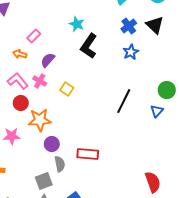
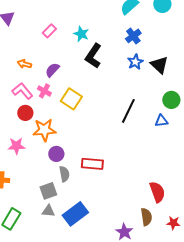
black triangle: (155, 25) -> (159, 65), moved
pink rectangle: (34, 36) -> (49, 31), moved
yellow square: (67, 89) -> (71, 99), size x1.5
blue triangle: (157, 111) -> (161, 121), turned 40

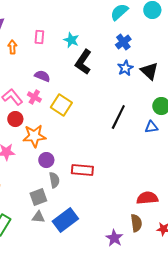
pink rectangle: (49, 31) -> (39, 37), turned -40
orange arrow: (24, 64) -> (12, 47), moved, turned 72
purple semicircle: (52, 70) -> (42, 76), turned 70
red semicircle: (157, 192) -> (147, 198), turned -75

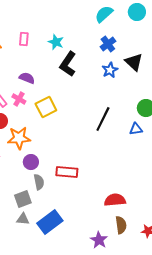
black triangle: (149, 71) -> (134, 62), moved
yellow square: (61, 105) -> (46, 107), turned 30
red semicircle: (147, 198) -> (115, 200), moved

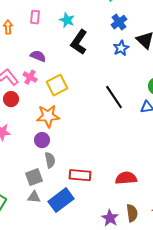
black line: (103, 119) -> (114, 97), turned -60
orange star: (19, 138) -> (48, 116), moved
red rectangle: (67, 172) -> (80, 175), moved
brown semicircle: (121, 225) -> (132, 213), moved

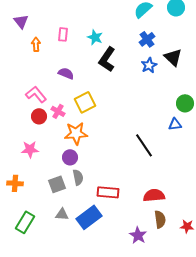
pink cross: (30, 77) -> (58, 111), moved
black line: (114, 97) -> (144, 145), moved
gray square: (34, 177) -> (57, 184), moved
brown semicircle: (132, 213) -> (160, 219), moved

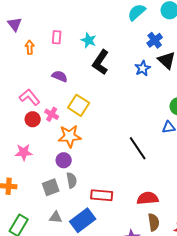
blue cross: (147, 39) -> (155, 40), moved
yellow square: (85, 102) -> (79, 105), turned -30

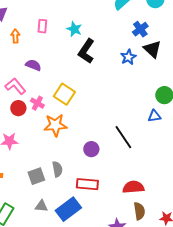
purple semicircle: (60, 76) -> (33, 65), moved
purple circle: (64, 160) -> (91, 149), moved

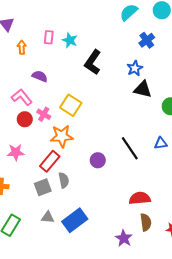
cyan star: (74, 29) -> (70, 40), moved
black triangle: (152, 49) -> (143, 89), moved, turned -30
blue triangle: (154, 116) -> (161, 143), moved
red rectangle: (87, 184) -> (50, 161), moved, turned -55

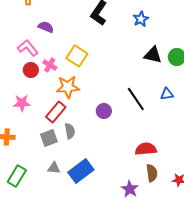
black triangle: (143, 89) -> (153, 55), moved

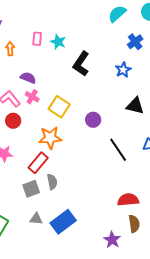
pink cross: (50, 65) -> (32, 97), moved
purple circle: (104, 111) -> (93, 120), moved

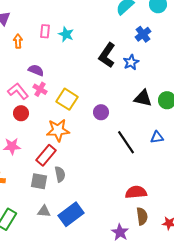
black L-shape: (81, 64) -> (107, 55), moved
gray square: (31, 189) -> (39, 181), turned 30

